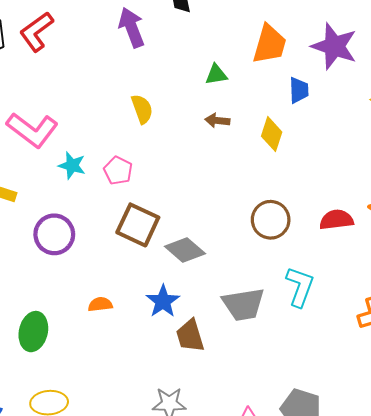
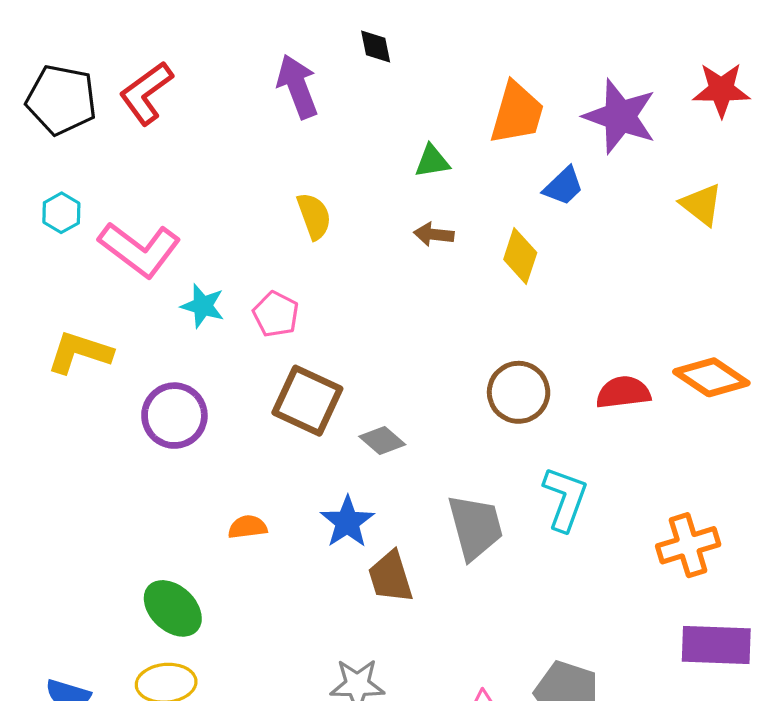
blue trapezoid: (299, 90) -> (563, 186), turned 48
gray diamond: (185, 250) -> (382, 441), size x0.7
gray trapezoid: (243, 304) -> (475, 527), turned -96
green ellipse: (33, 332) -> (173, 608), moved, turned -60

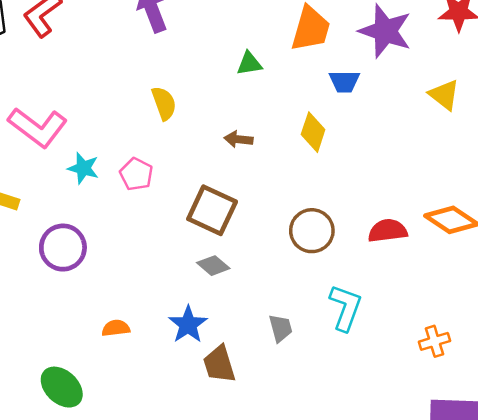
blue trapezoid: (563, 186) -> (344, 82), turned 44
brown arrow: (434, 234) -> (238, 139), moved
brown square: (307, 401) -> (212, 210), moved
gray trapezoid: (475, 527) -> (281, 328), size x0.6
orange cross: (688, 545) -> (435, 341), size x0.7

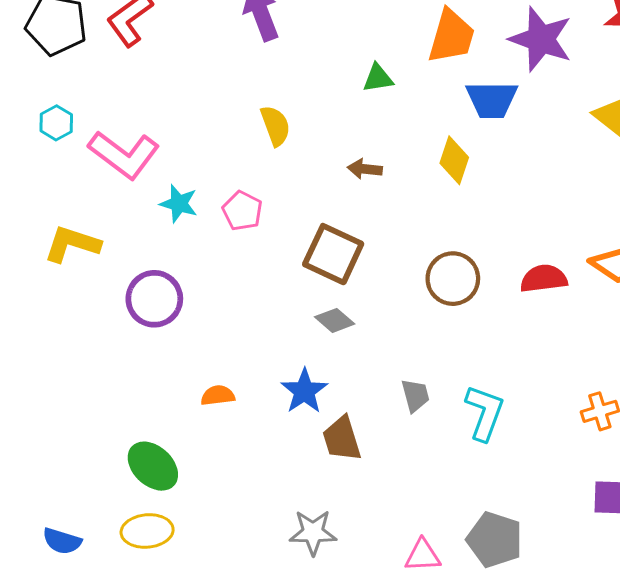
blue trapezoid: (344, 82) -> (492, 100), size x1.4
cyan L-shape: (346, 308) -> (485, 413), moved

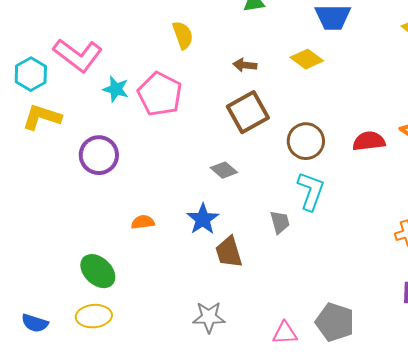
cyan hexagon: (56, 123) -> (31, 74), moved, size x1.4
yellow diamond: (454, 160) -> (307, 59), turned -72
pink pentagon: (242, 211) -> (160, 94), size x1.6
brown square: (333, 254) -> (248, 112), moved, turned 36
cyan L-shape: (485, 413) -> (311, 191), moved

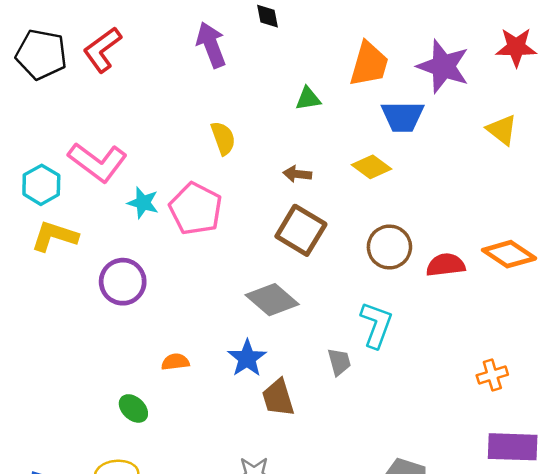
brown square: (248, 112) -> (301, 230), turned -30
brown circle: (306, 141) -> (389, 247), moved
gray diamond: (224, 170) -> (272, 300), size x1.6
green ellipse: (98, 271) -> (133, 408), moved, size x0.7

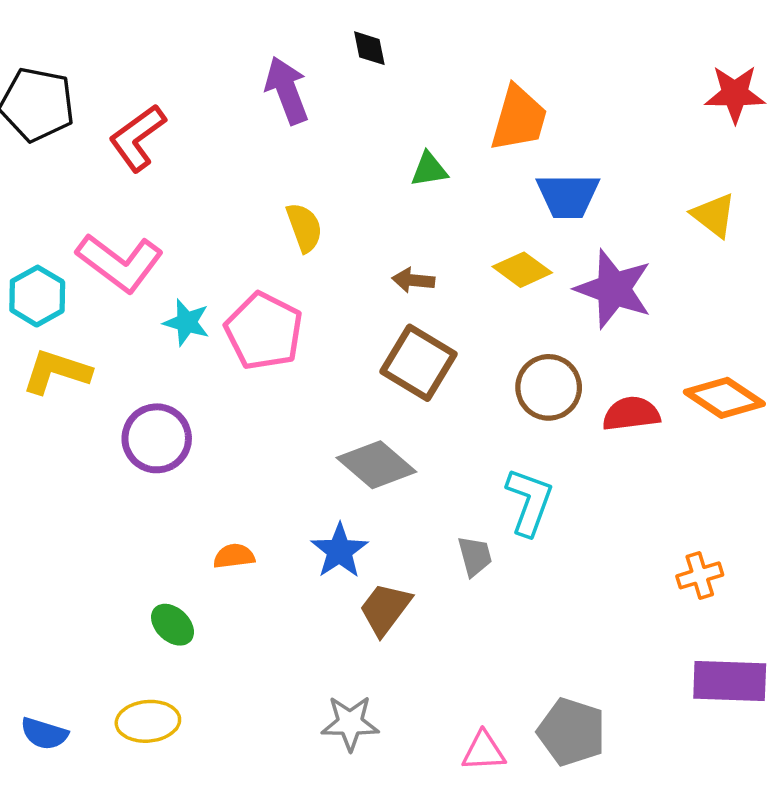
red L-shape: (102, 50) -> (137, 138), moved
purple star: (443, 66) -> (614, 289), moved
brown trapezoid: (278, 398) -> (385, 609), turned 54

